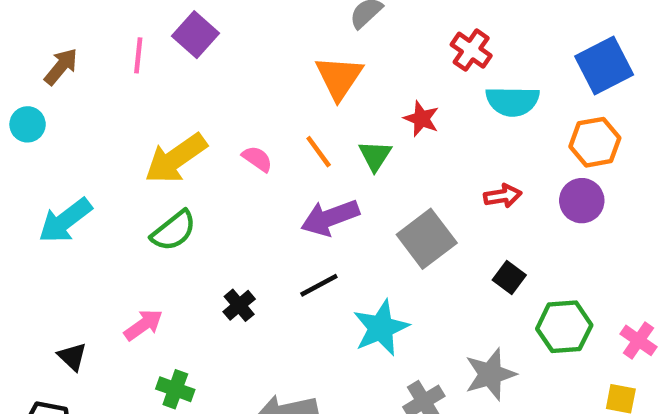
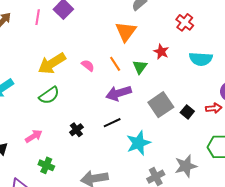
cyan semicircle: (512, 101) -> (201, 59), moved
red arrow: (503, 196) -> (214, 108), moved
black square: (509, 278) -> (187, 112), moved

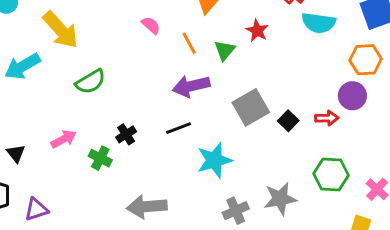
cyan semicircle: (201, 59) -> (319, 23), moved
yellow arrow: (52, 63) -> (61, 30), moved, turned -104
pink semicircle: (88, 65) -> (151, 25), moved
green cross: (46, 165) -> (100, 158), moved

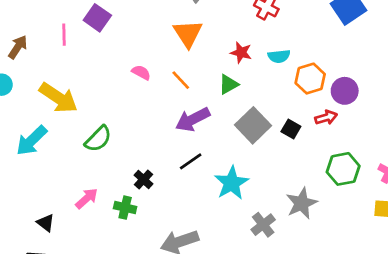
cyan semicircle: (319, 23) -> (279, 56), moved, size x0.7
green triangle: (225, 50) -> (228, 84), moved, turned 35
orange hexagon: (366, 60) -> (310, 79), moved

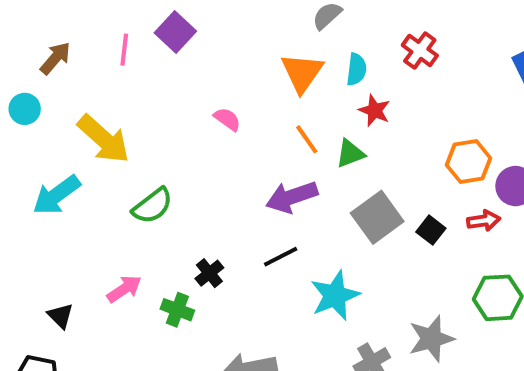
cyan semicircle: (279, 56) -> (356, 69), moved, turned -85
orange line: (181, 80) -> (307, 139), moved

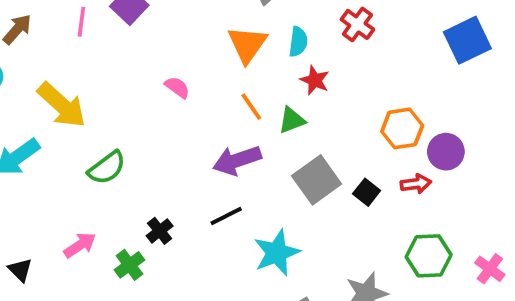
green cross: (177, 310) -> (129, 265), turned 32

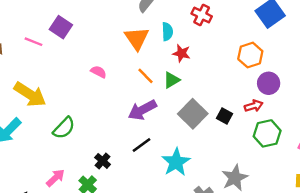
pink line: (81, 22) -> (33, 42), turned -66
orange hexagon: (402, 128) -> (250, 55), moved
green hexagon: (429, 256) -> (267, 133), moved

